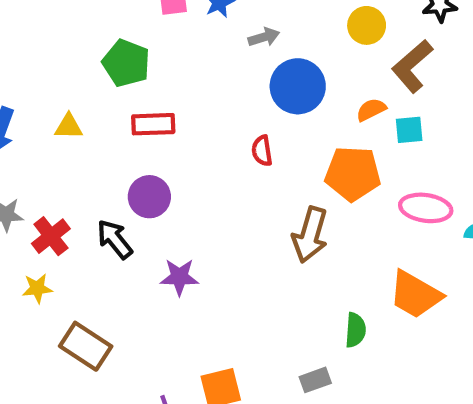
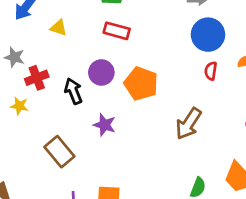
yellow triangle: (69, 127) -> (59, 28), moved
red semicircle: (262, 151) -> (211, 71), moved
orange pentagon: (353, 174) -> (141, 84), moved
brown rectangle: (86, 346) -> (59, 152), moved

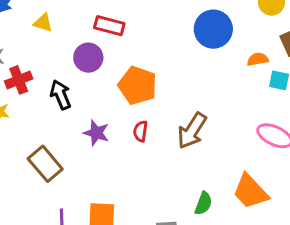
red semicircle: (211, 71) -> (140, 131), moved
purple circle: (101, 72) -> (88, 58), moved

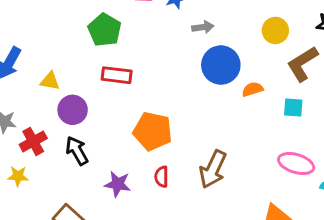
purple circle: (88, 58) -> (73, 110), moved
orange semicircle: (258, 59) -> (252, 89), moved

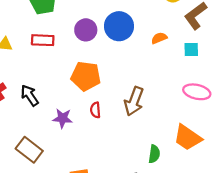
blue circle: (221, 65) -> (119, 26), moved
red rectangle: (117, 75) -> (43, 40), moved
purple circle: (73, 110) -> (86, 30), moved

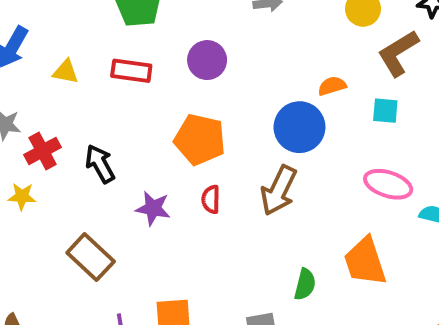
blue circle: (119, 26) -> (299, 127), moved
orange trapezoid: (188, 138) -> (365, 261), turned 32

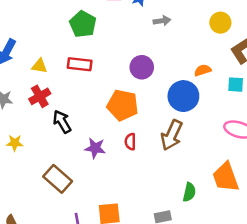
purple circle: (207, 60) -> (142, 67), moved
red cross: (43, 151) -> (40, 96), moved

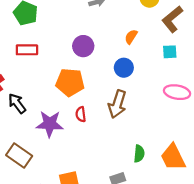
orange semicircle: (203, 70) -> (131, 37), moved, turned -32
blue circle: (183, 96) -> (124, 68), size x0.7
purple star: (95, 148) -> (50, 124), size x1.4
orange trapezoid: (226, 177) -> (173, 157), moved

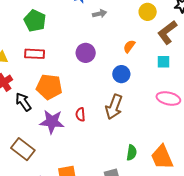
orange pentagon: (70, 82) -> (49, 87), moved

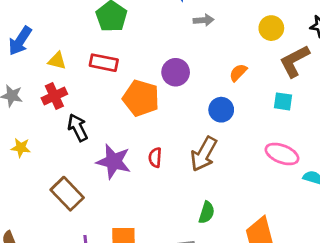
orange pentagon: (49, 87) -> (141, 98), moved
green semicircle: (132, 153) -> (207, 212), moved

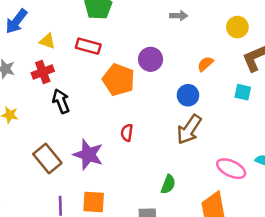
brown arrow: (204, 154) -> (189, 129), moved
pink ellipse: (282, 154) -> (231, 169), moved
purple star: (114, 162) -> (88, 155), moved

